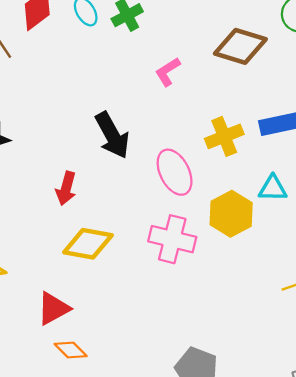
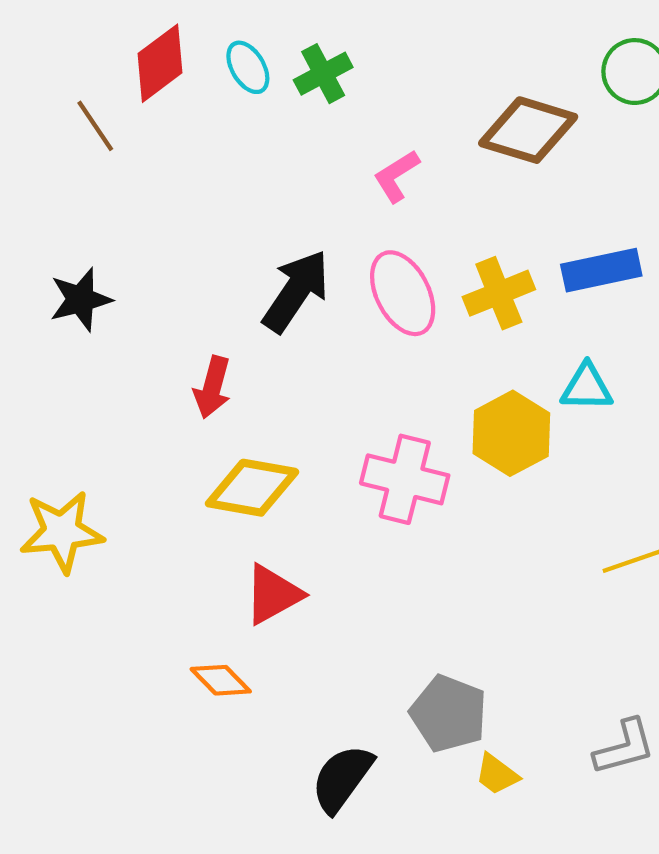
black arrow: (112, 135) -> (296, 291), turned -117
pink ellipse: (175, 172) -> (403, 293), moved
red triangle: (53, 308) -> (273, 594), moved

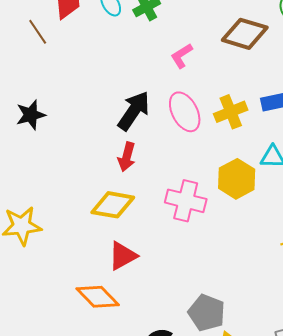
red arrow: (212, 387) -> (127, 157), moved
orange diamond: (221, 680) -> (98, 297), size x1.5

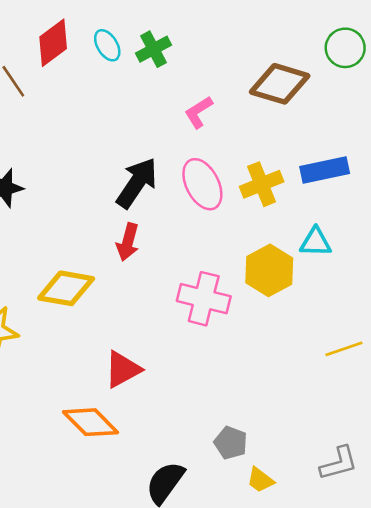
yellow diamond: (113, 205) -> (66, 288), moved
gray pentagon: (207, 313) -> (231, 443), size x0.7

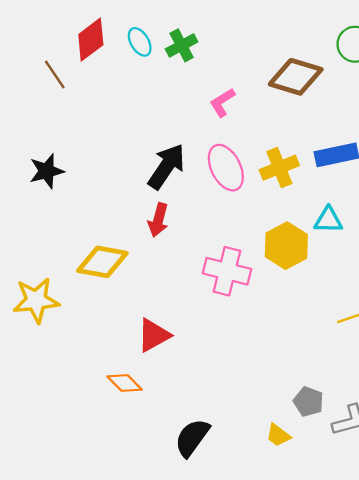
orange diamond: (91, 422) -> (125, 383), size x0.7
gray pentagon: (231, 443) -> (308, 402), moved

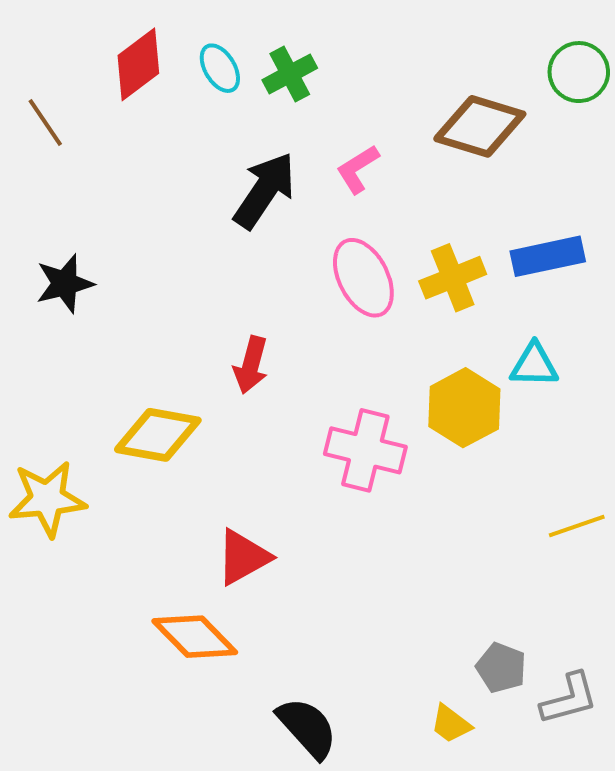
brown line: (55, 74) -> (45, 123), moved
black arrow: (166, 166) -> (264, 190), moved
orange diamond: (125, 383) -> (195, 637), size x1.4
black semicircle: (192, 438) -> (307, 728), turned 102

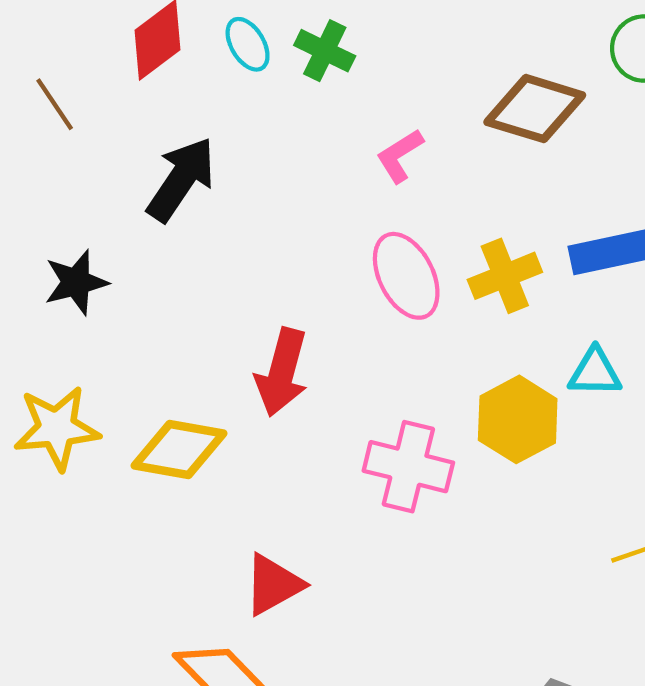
green cross: (290, 74) -> (325, 51), turned -36
black arrow: (264, 190) -> (181, 179), moved
red arrow: (251, 365) -> (282, 372), size x1.4
yellow star: (47, 499) -> (57, 428), moved

